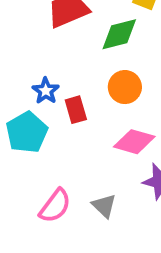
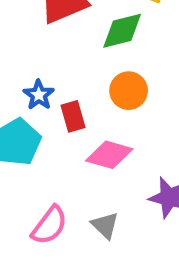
pink diamond: (134, 142) -> (109, 155), moved

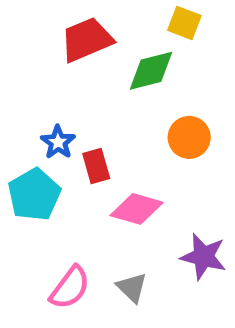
orange circle: (129, 91) -> (189, 137), moved

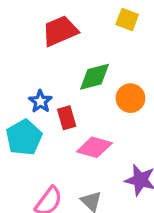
green diamond: (151, 71) -> (94, 77), moved

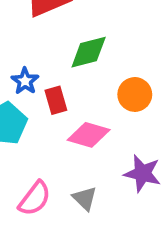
orange circle: (130, 98) -> (135, 94), moved

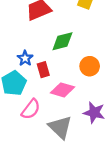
pink semicircle: (35, 198) -> (31, 109), moved
gray triangle: (85, 198) -> (60, 127), size x1.6

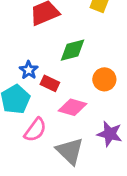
red rectangle: (43, 70) -> (50, 83), turned -49

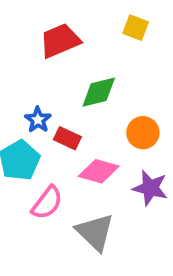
purple star: (110, 134) -> (150, 188), moved

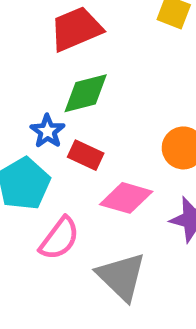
green diamond: (99, 92) -> (86, 93), moved

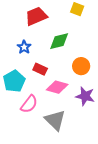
green diamond: (86, 93) -> (59, 41), moved
blue star: (47, 131) -> (24, 47), moved

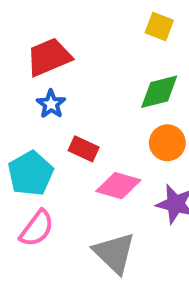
red trapezoid: (36, 16) -> (49, 57), moved
green diamond: (59, 41) -> (159, 92), moved
pink semicircle: (29, 104) -> (37, 228), moved

